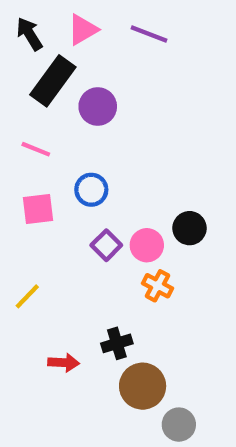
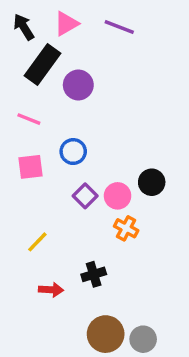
yellow line: (27, 296) -> (37, 242), moved
brown circle: (143, 386) -> (106, 334), moved

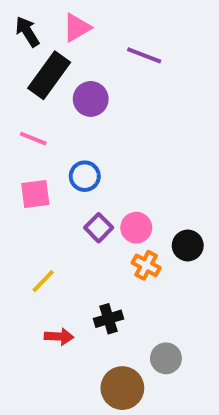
purple line: (119, 27) -> (144, 55), moved
black circle: (152, 182) -> (188, 245), moved
gray circle: (143, 339) -> (166, 358), moved

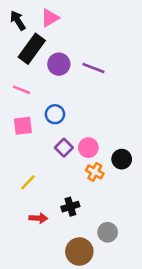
purple line: (144, 55) -> (93, 68), moved

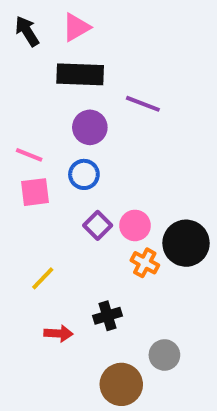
black rectangle: (32, 49) -> (80, 74), moved, turned 56
purple circle: (59, 64) -> (90, 127), moved
pink line: (22, 90) -> (29, 155), moved
black circle: (122, 159) -> (186, 243), size x1.5

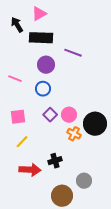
black arrow: (27, 31) -> (17, 25), moved
pink square: (35, 192) -> (18, 117), moved
red arrow: (58, 333) -> (30, 170), size x1.5

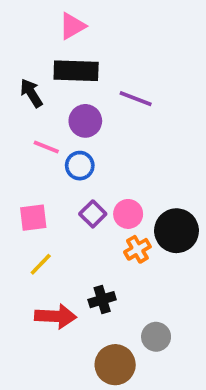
black arrow: (17, 25) -> (31, 93), moved
pink line: (15, 79) -> (46, 147), moved
orange cross: (74, 134) -> (137, 249), turned 32

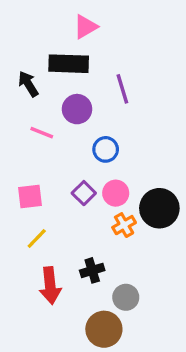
pink triangle: (72, 26) -> (85, 27), moved
purple line: (136, 99) -> (122, 89), turned 52
blue circle: (80, 166) -> (106, 149), moved
red arrow: (56, 316) -> (50, 286), turned 81
gray circle: (156, 337) -> (126, 297), moved

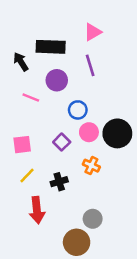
pink triangle: (85, 27) -> (93, 32), moved
pink circle: (116, 193) -> (89, 132), moved
black circle: (159, 208) -> (117, 133), moved
orange cross: (124, 225) -> (91, 166), turned -35
black cross: (92, 270) -> (59, 182), moved

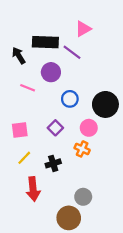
purple line: (90, 65) -> (72, 52), moved, turned -36
pink circle: (89, 132) -> (89, 128), moved
black circle: (117, 133) -> (105, 104), moved

